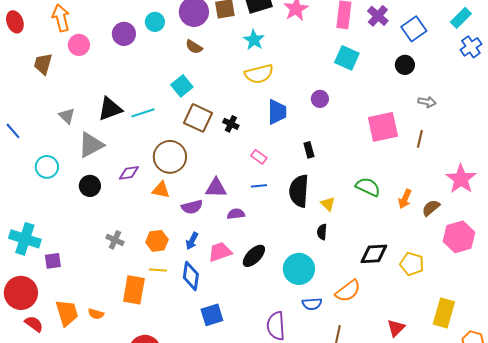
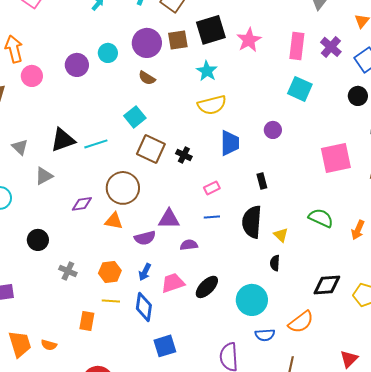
gray triangle: (91, 145) -> (44, 176), size x0.7
pink rectangle: (259, 157) -> (212, 188), turned -63
black circle: (90, 186) -> (38, 240), moved
orange rectangle: (134, 290) -> (87, 321), size x0.7

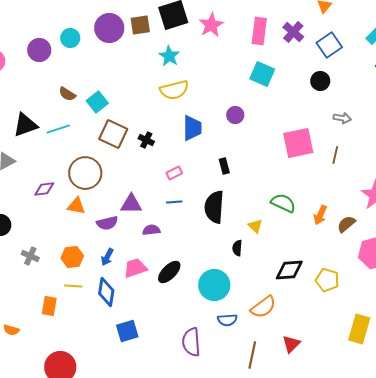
brown semicircle: (147, 78) -> (67, 94), moved
yellow triangle: (281, 235) -> (255, 226), moved
red triangle: (349, 359) -> (291, 344), moved

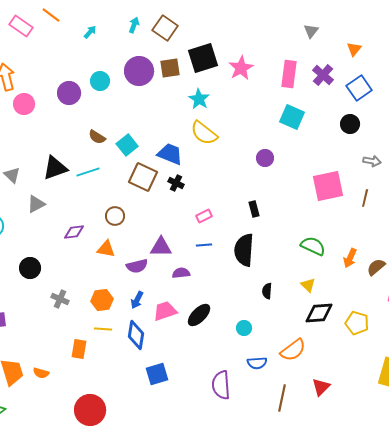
yellow semicircle: (174, 90) -> (204, 133), turned 52
blue trapezoid: (192, 128) -> (170, 154), moved, turned -68
brown circle: (85, 173) -> (115, 216), size x0.6
yellow triangle: (255, 226) -> (308, 285), moved
cyan circle: (214, 285) -> (244, 328), size x0.5

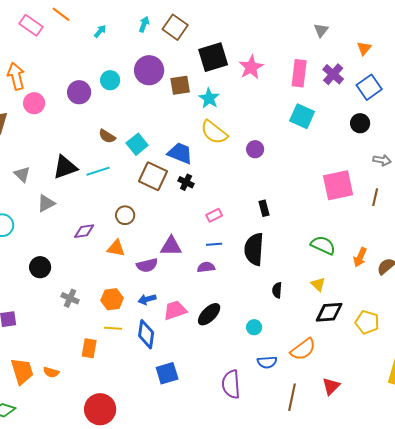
brown square: (170, 68) -> (180, 85), moved
purple circle: (265, 158) -> (255, 149), moved
purple semicircle: (181, 273) -> (206, 267), moved
blue arrow: (137, 300) -> (147, 299), turned 48

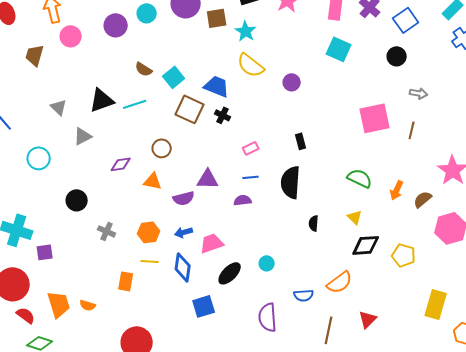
black ellipse: (209, 314) -> (230, 273), moved
cyan circle: (254, 327) -> (267, 263), moved

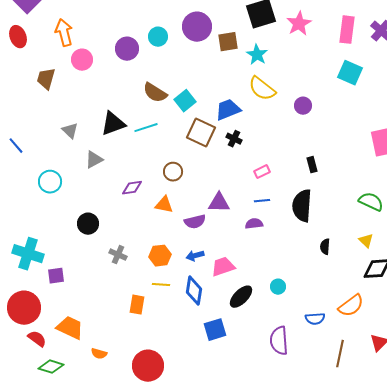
brown semicircle: (144, 69) -> (155, 93), size x1.4
blue trapezoid: (217, 86) -> (228, 110), turned -44
orange trapezoid: (59, 304) -> (70, 328), turned -48
orange semicircle: (88, 305) -> (99, 354), moved

